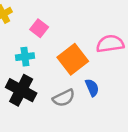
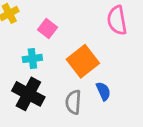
pink semicircle: (110, 44) -> (117, 20), moved, turned -92
gray semicircle: (64, 98) -> (73, 102), turned 120

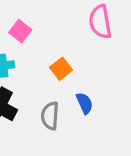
orange square: (83, 61) -> (61, 69), size x0.6

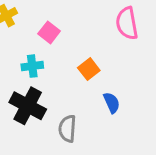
gray semicircle: (50, 116) -> (67, 129), moved

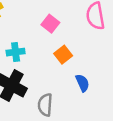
pink square: (49, 32) -> (50, 24), moved

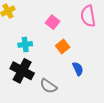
gray semicircle: (45, 105) -> (48, 86), turned -60

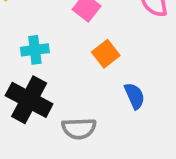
gray semicircle: (48, 86) -> (79, 129), turned -36

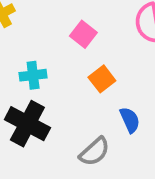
gray semicircle: (79, 129) -> (95, 152), moved, turned -40

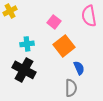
orange square: (102, 79) -> (64, 46), size x1.5
gray semicircle: (95, 152) -> (71, 88), moved, turned -48

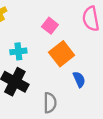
gray semicircle: (71, 88) -> (50, 103), moved

